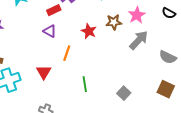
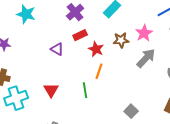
red rectangle: (54, 10) -> (80, 35), moved
orange line: (67, 53) -> (99, 71), moved
green line: (85, 84) -> (85, 90), moved

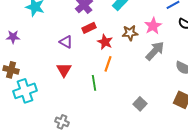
red triangle: (51, 90) -> (64, 70), moved

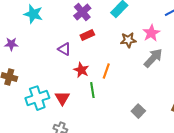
red star: (105, 42) -> (81, 70), moved
red triangle: (64, 70) -> (62, 98), moved
cyan cross: (25, 91) -> (37, 98), moved

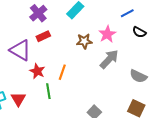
purple triangle: (64, 49) -> (20, 50), size x1.6

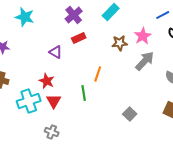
purple triangle: (20, 50) -> (56, 52), size x0.6
red star: (37, 71) -> (47, 81), moved

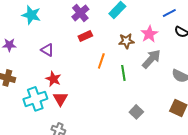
purple triangle: (56, 52) -> (47, 50), moved
orange line: (98, 74) -> (101, 61), moved
green line: (84, 93) -> (123, 73), moved

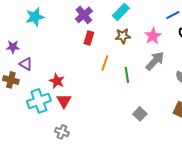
cyan star: (31, 15) -> (35, 17), turned -30
red rectangle: (85, 36) -> (89, 38), turned -48
brown star: (126, 41) -> (123, 36), moved
purple triangle: (47, 50) -> (26, 64), moved

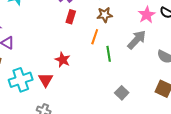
pink star: (153, 36) -> (147, 15), moved
orange line: (105, 63) -> (95, 37), moved
red star: (57, 81) -> (63, 60), moved

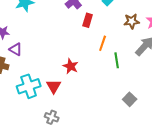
brown star: (105, 15) -> (132, 21), moved
red rectangle: (71, 17) -> (88, 20), moved

